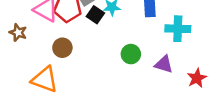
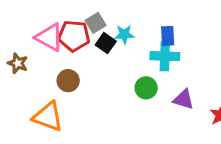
cyan cross: (178, 29) -> (165, 56), moved

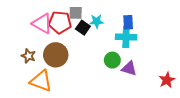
gray square: (96, 23) -> (76, 13), turned 32
brown star: (18, 63) -> (28, 56), moved
brown circle: (68, 81) -> (56, 55), size x1.5
purple triangle: (184, 99) -> (129, 68), moved

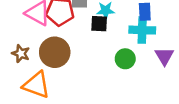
black square: (83, 28) -> (99, 24), moved, turned -32
purple triangle: (129, 68) -> (164, 56), moved, turned 42

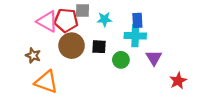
black square: (99, 24) -> (99, 47), moved
brown circle: (55, 52) -> (72, 46), moved

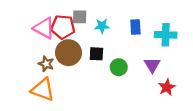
cyan cross: (135, 36) -> (166, 35), moved
brown star: (33, 55) -> (46, 64), moved
red star: (178, 81) -> (167, 87), moved

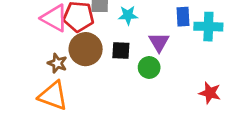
blue rectangle: (135, 27) -> (183, 17), moved
purple triangle: (152, 65) -> (159, 42), moved
red star: (167, 87) -> (210, 93), turned -30

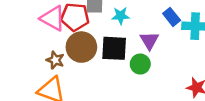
blue rectangle: (183, 17) -> (172, 17), turned -36
black square: (121, 51) -> (114, 48), size x1.5

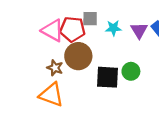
purple triangle: (149, 41) -> (139, 30), moved
black square: (114, 48) -> (108, 77), moved

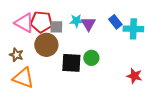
gray square: (90, 19) -> (56, 27), moved
purple triangle: (139, 30) -> (88, 24), moved
brown star: (55, 68) -> (16, 55), moved

